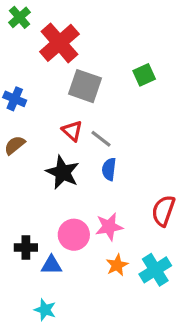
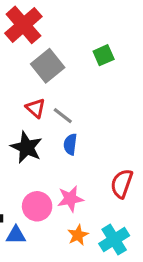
gray square: (85, 86) -> (48, 66), turned 32

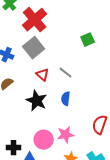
gray square: (48, 66) -> (34, 48), moved
gray line: (63, 116) -> (66, 73), moved

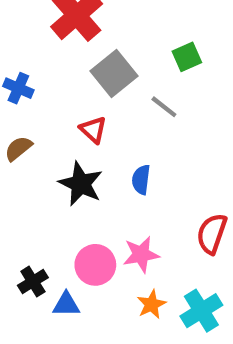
gray square: (34, 48) -> (114, 74), moved
gray line: (66, 73) -> (164, 107), moved
black cross: (14, 148) -> (33, 282), turned -32

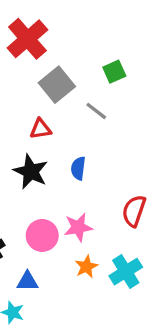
red triangle: (93, 130) -> (41, 129), turned -50
blue triangle: (66, 304) -> (27, 281), moved

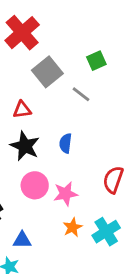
red triangle: (41, 129) -> (22, 110), moved
pink circle: (42, 235) -> (35, 185), moved

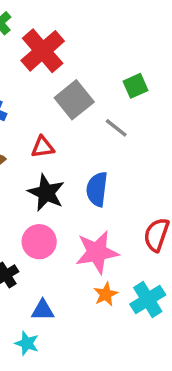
blue semicircle: (66, 143) -> (97, 189), size x1.4
pink circle: (35, 185) -> (39, 242), moved
pink star: (66, 194) -> (97, 252), size x1.4

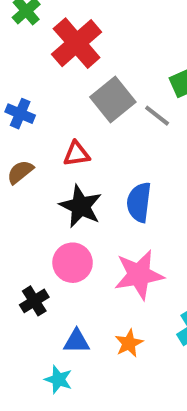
gray line: (116, 128) -> (157, 116), moved
orange star: (106, 294) -> (129, 343), moved

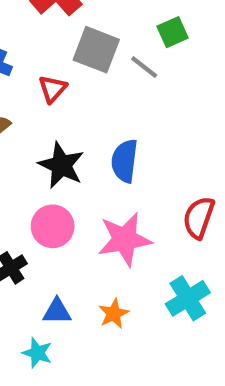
gray square: (113, 100) -> (96, 50), turned -30
red triangle: (77, 154) -> (53, 89), moved, turned -40

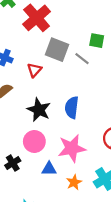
green square: (173, 32) -> (97, 41), turned 35
blue triangle: (57, 311) -> (49, 169), moved
orange star: (114, 314) -> (74, 182), moved

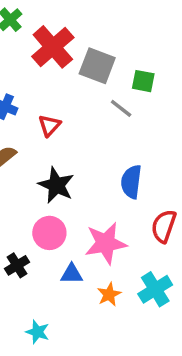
gray square: (57, 50) -> (97, 66), moved
blue semicircle: (72, 107) -> (131, 182), moved

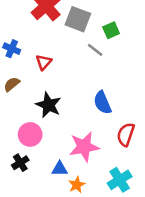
green square: (143, 81) -> (111, 30), turned -35
blue semicircle: (131, 182) -> (102, 103), turned -30
pink circle: (49, 233) -> (30, 134), moved
orange star: (109, 294) -> (77, 185), moved

